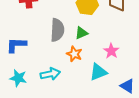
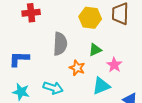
green triangle: (81, 33) -> (95, 50), moved
cyan arrow: (50, 74) -> (53, 88), turned 30

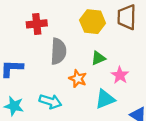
red cross: (31, 13) -> (37, 24), moved

